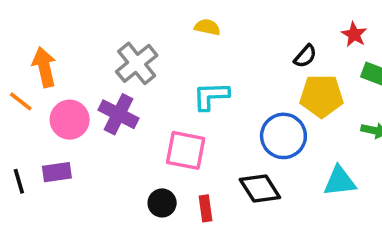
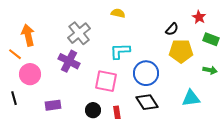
pink circle: (70, 120) -> (30, 74), moved
blue circle: (283, 136) -> (146, 73), moved
purple rectangle: (57, 172) -> (53, 105), moved

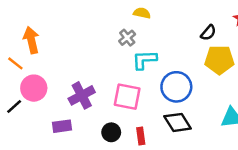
gray cross: (79, 33) -> (127, 38), moved, size x0.6
purple cross: (69, 61) -> (82, 95), moved, turned 35
black line: (14, 98) -> (14, 106), moved, turned 64

